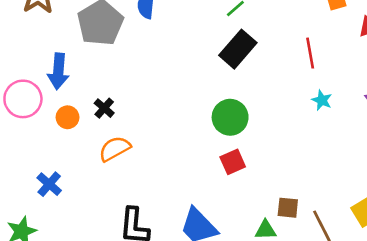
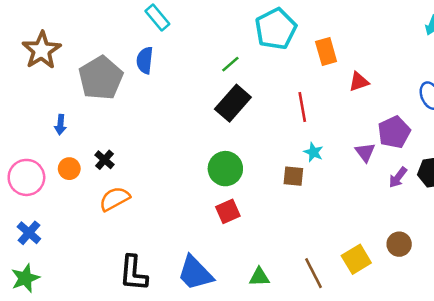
blue arrow: (58, 71) -> (60, 125), size x0.6
pink circle: (23, 99) -> (26, 177), moved
blue cross: (49, 184) -> (29, 233), moved
brown square: (288, 208) -> (293, 176), moved

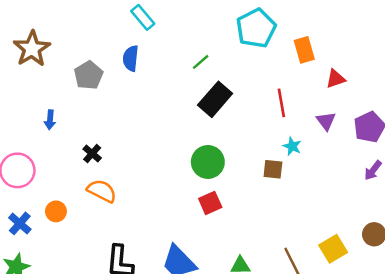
green line: (230, 64) -> (201, 62), moved
gray pentagon: (101, 78) -> (89, 75), size x0.7
purple triangle: (365, 152) -> (326, 121), moved
orange circle: (69, 169) -> (56, 211), moved
orange semicircle: (115, 199) -> (102, 191), turned 56

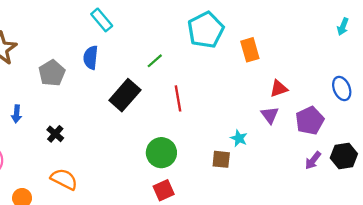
red triangle: (336, 79) -> (279, 88), moved
black rectangle: (215, 99) -> (125, 95), moved
red line: (281, 103) -> (178, 98), moved
black cross: (92, 154) -> (55, 134), moved

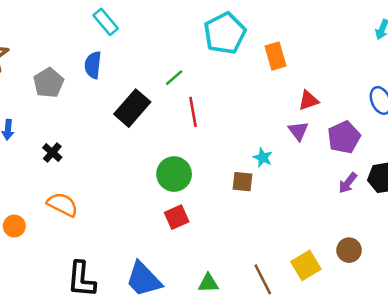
green line: (155, 61) -> (174, 78), moved

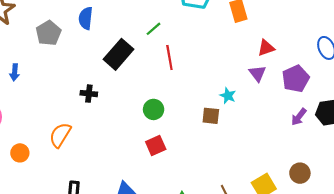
black cross: (52, 152) -> (89, 94), moved, turned -35
green circle: (174, 174) -> (154, 109), size x0.7
orange semicircle: (62, 204) -> (60, 135), turned -85

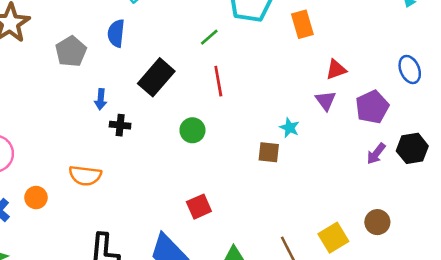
green line: (154, 29) -> (209, 37), moved
blue arrow: (15, 72) -> (101, 99), moved
green circle: (154, 109) -> (192, 130), moved
orange semicircle: (60, 135) -> (85, 176), turned -115
red square: (156, 146) -> (199, 207), moved

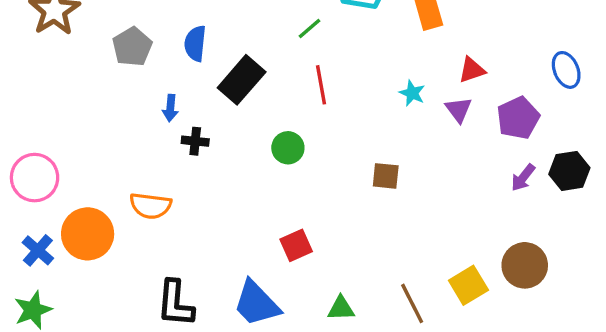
blue semicircle: (116, 33) -> (195, 43), moved
cyan star: (289, 128) -> (412, 93), moved
orange circle: (36, 198) -> (88, 234), size x1.8
brown circle: (377, 222) -> (525, 265), size x1.4

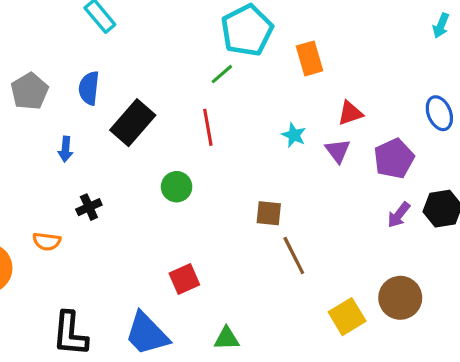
green line: (309, 29) -> (222, 74), moved
black cross: (195, 141) -> (89, 207), moved, turned -30
orange semicircle: (150, 206) -> (47, 241), size x0.7
brown line: (412, 303) -> (294, 256), moved

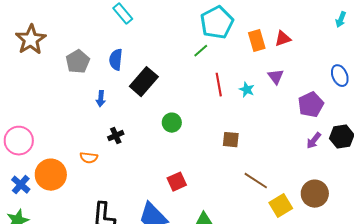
red triangle: (350, 113) -> (283, 39), moved
red line: (208, 127) -> (219, 85), moved
purple triangle: (338, 151) -> (276, 77), moved
brown line: (294, 256) -> (256, 181), moved, turned -30

